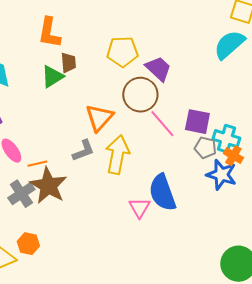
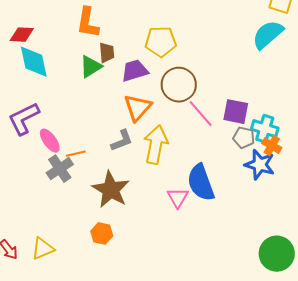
purple trapezoid: (158, 69) -> (135, 71), moved, turned -60
brown star: (48, 186) -> (111, 190), moved
gray cross: (21, 194) -> (60, 169), moved
orange hexagon: (28, 244) -> (102, 234), moved

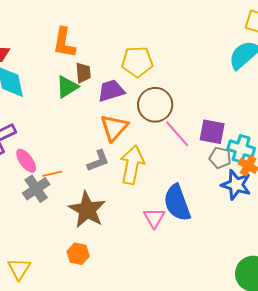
yellow triangle: (43, 249) -> (19, 269), turned -35

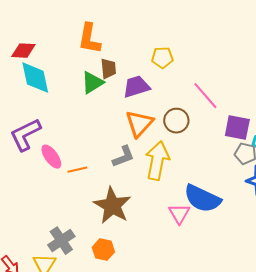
yellow pentagon: (137, 62) -> (162, 58), size x0.7
brown circle: (155, 105) -> (176, 121), moved, size x0.7
pink line: (177, 134) -> (205, 96), moved
gray cross: (36, 189) -> (61, 241), moved
blue semicircle: (177, 203) -> (202, 199), turned -45

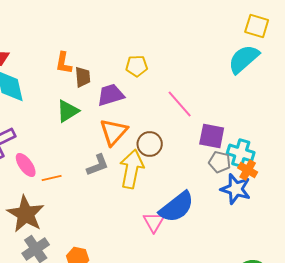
orange L-shape: (89, 39) -> (64, 63), moved, size x0.7
green triangle: (92, 83) -> (68, 111), moved
brown circle: (176, 121) -> (150, 144), moved
blue semicircle: (202, 199) -> (177, 207), turned -63
brown star: (112, 206) -> (26, 214), moved

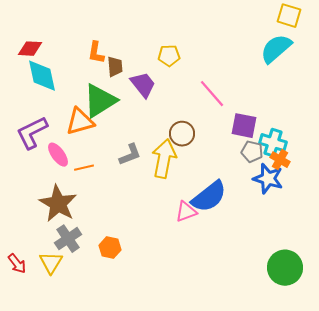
purple trapezoid: (111, 95) -> (143, 85), turned 68
green triangle: (68, 111) -> (100, 101), size x1.5
orange triangle: (114, 132) -> (80, 122), moved, turned 32
pink triangle: (154, 222) -> (186, 212), turned 40

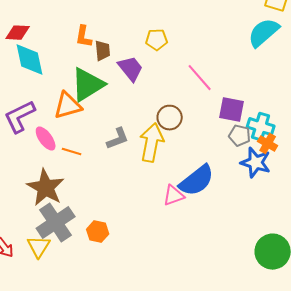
orange line: (84, 168) -> (72, 152), turned 30
gray cross: (68, 239) -> (56, 223), size x1.4

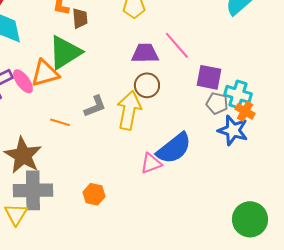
purple trapezoid: (131, 69) -> (145, 53), moved, turned -52
pink ellipse: (46, 139) -> (23, 81), moved
orange line: (72, 152) -> (60, 122), moved
gray cross: (56, 223) -> (33, 190), turned 33
orange hexagon: (98, 232) -> (94, 194), moved

